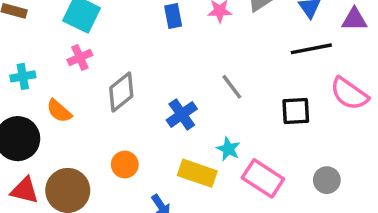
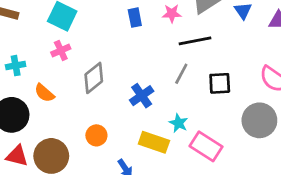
black line: (311, 49) -> (195, 41), moved
gray line: (232, 87) -> (181, 74), turned 65
black square: (296, 111) -> (220, 83), moved
gray circle: (327, 180) -> (259, 120), moved, size x1.6

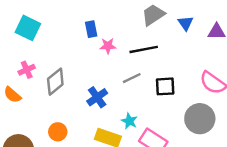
pink star: (172, 14) -> (108, 46), moved
pink cross: (61, 50) -> (27, 70), moved
gray line: (181, 74) -> (132, 78), turned 36

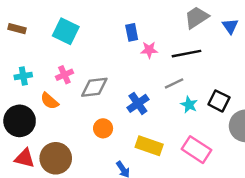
gray diamond: (55, 82) -> (94, 87), turned 32
black square: (165, 86) -> (219, 101), moved, turned 30
cyan star: (129, 121) -> (189, 105), moved
orange circle: (58, 132) -> (103, 128), moved

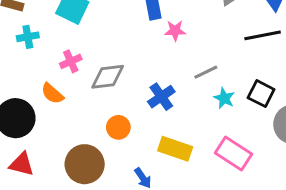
black line: (187, 54) -> (263, 35), moved
cyan cross: (23, 76) -> (28, 37), moved
brown circle: (56, 158) -> (85, 164), moved

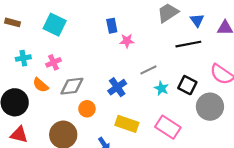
cyan cross: (28, 37) -> (23, 58), moved
gray diamond: (108, 77) -> (72, 86), moved

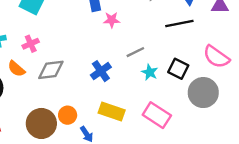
orange circle: (87, 109) -> (68, 115), moved

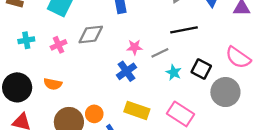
pink star: (112, 20) -> (135, 47), moved
black line: (179, 23) -> (184, 30), moved
orange semicircle: (16, 69) -> (53, 84), moved, turned -30
gray diamond: (51, 70) -> (91, 34), moved

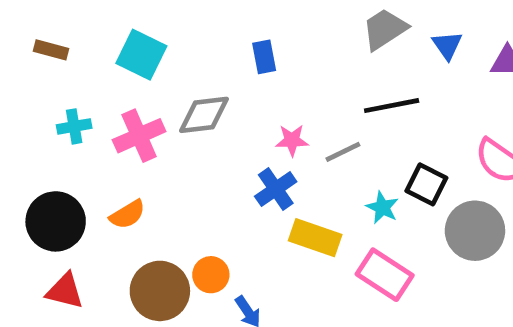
pink cross: (59, 45) -> (139, 136), size x1.5
cyan star: (174, 72) -> (382, 208), moved
orange semicircle: (53, 84) -> (127, 214), turned -42
yellow rectangle: (137, 110) -> (315, 238), moved

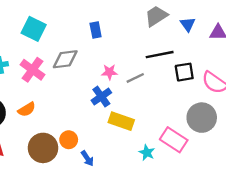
pink cross: (139, 136) -> (33, 70), turned -30
black square: (426, 184) -> (184, 72), moved, turned -36
cyan star: (382, 208) -> (147, 153), moved
pink rectangle: (385, 275) -> (174, 140), moved

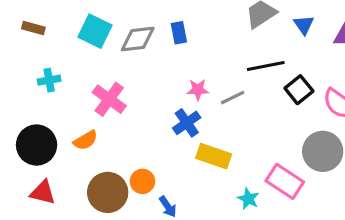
gray diamond: (65, 59) -> (138, 39), moved
pink cross: (33, 70) -> (109, 99), moved
black square: (184, 72) -> (299, 90), turned -30

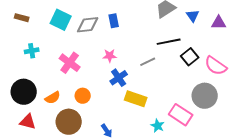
pink star: (198, 90) -> (110, 56), moved
orange semicircle: (86, 140) -> (53, 98), moved
orange circle: (142, 181) -> (83, 96), moved

